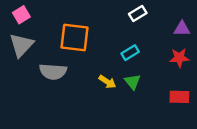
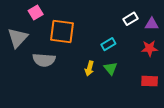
white rectangle: (138, 13) -> (131, 19), moved
pink square: (21, 15) -> (36, 12), moved
yellow arrow: (107, 82) -> (89, 68), turned 72

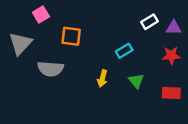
orange square: (62, 31) -> (71, 36), size x0.7
green triangle: (110, 68) -> (136, 81), moved

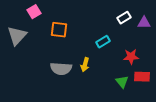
red star: (171, 56) -> (131, 57), moved
gray semicircle: (51, 69) -> (61, 69), moved
green triangle: (136, 81) -> (122, 82), moved

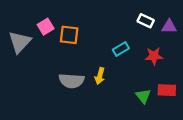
pink square: (34, 12) -> (46, 27), moved
white rectangle: (124, 18) -> (146, 21), turned 56
red star: (131, 57) -> (154, 56), moved

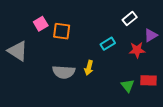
white rectangle: (146, 21) -> (130, 19), turned -64
purple triangle: (169, 27) -> (151, 35), moved, turned -32
gray triangle: (20, 42) -> (18, 51), moved, turned -40

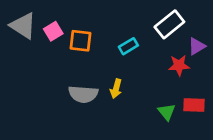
white rectangle: (130, 19) -> (169, 24), size x1.5
cyan rectangle: (108, 44) -> (128, 46), moved
gray triangle: (18, 51) -> (23, 26), moved

